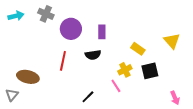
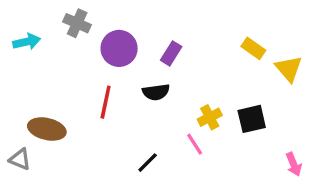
cyan arrow: (16, 16) -> (27, 42), moved
purple rectangle: (102, 32) -> (171, 53), turned 32
yellow rectangle: (138, 49) -> (253, 48), moved
gray triangle: (12, 95) -> (20, 159), turned -48

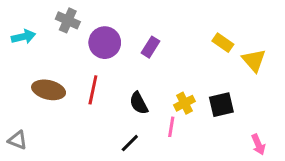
black semicircle: (156, 92) -> (139, 103), moved, turned 70
brown ellipse: (47, 129) -> (49, 90), moved
pink line: (195, 144) -> (171, 127), turned 42

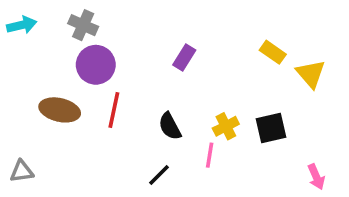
cyan arrow: (23, 37) -> (22, 25), moved
purple circle: (105, 43) -> (96, 65), moved
gray triangle: (18, 140) -> (22, 171), turned -30

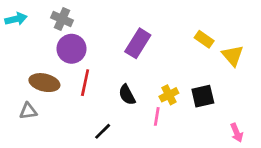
purple rectangle: (184, 58) -> (138, 43), size x1.5
gray triangle: (22, 171) -> (28, 111), moved
black line: (159, 175) -> (103, 131), moved

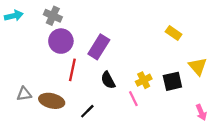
purple rectangle: (138, 43) -> (99, 47), moved
yellow triangle: (233, 56) -> (198, 66), moved
brown ellipse: (44, 83) -> (52, 101), moved
pink line: (157, 116) -> (133, 99), turned -35

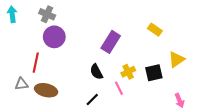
cyan arrow: (14, 16) -> (12, 14), turned -84
purple rectangle: (99, 47) -> (111, 42), moved
yellow triangle: (198, 66) -> (176, 59), turned 36
red line: (72, 70) -> (36, 63), moved
black line: (87, 111) -> (92, 99), moved

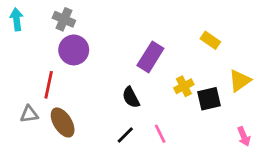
yellow cross: (128, 72) -> (184, 86), moved
pink line: (119, 88) -> (160, 134), moved
brown ellipse: (46, 90) -> (63, 122), turned 45

